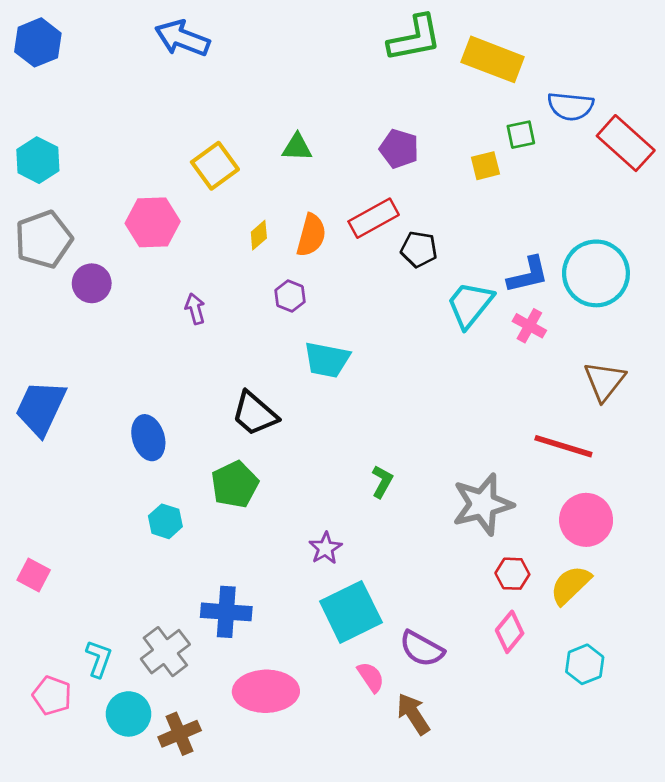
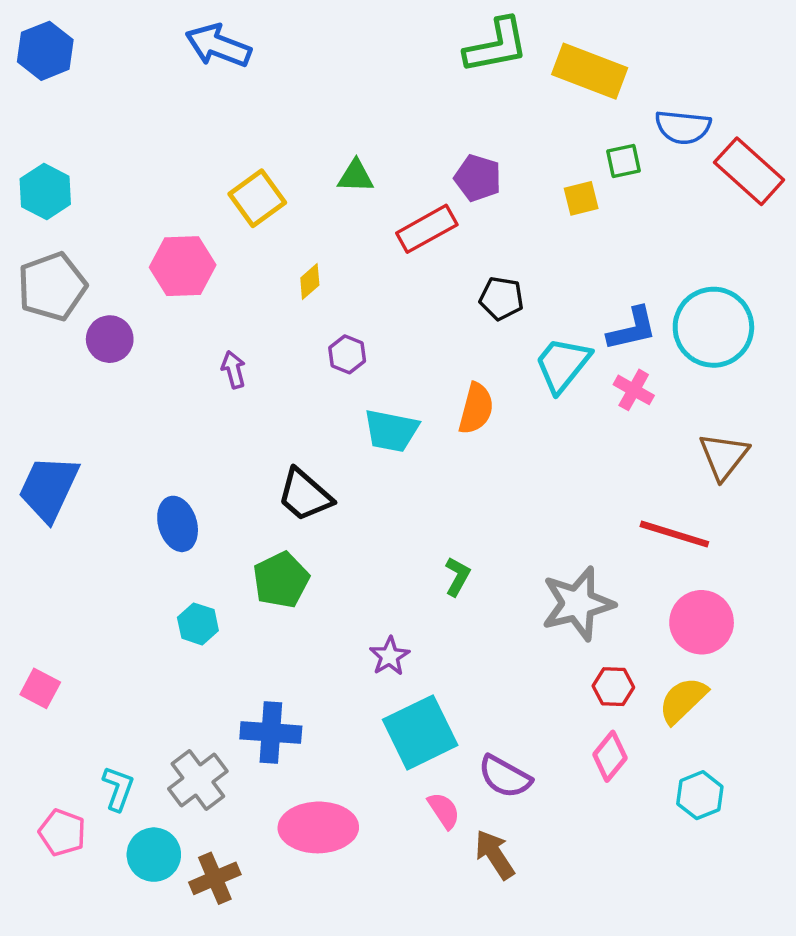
red rectangle: (374, 218) -> (427, 229), moved
orange semicircle: (311, 235) -> (476, 409), moved

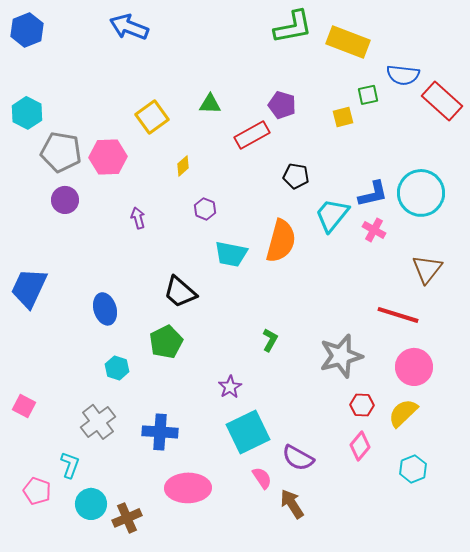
gray pentagon: (52, 286) -> (61, 152), moved, turned 30
orange semicircle: (476, 409) -> (281, 241), size x1.4
gray cross: (198, 780) -> (98, 422), moved

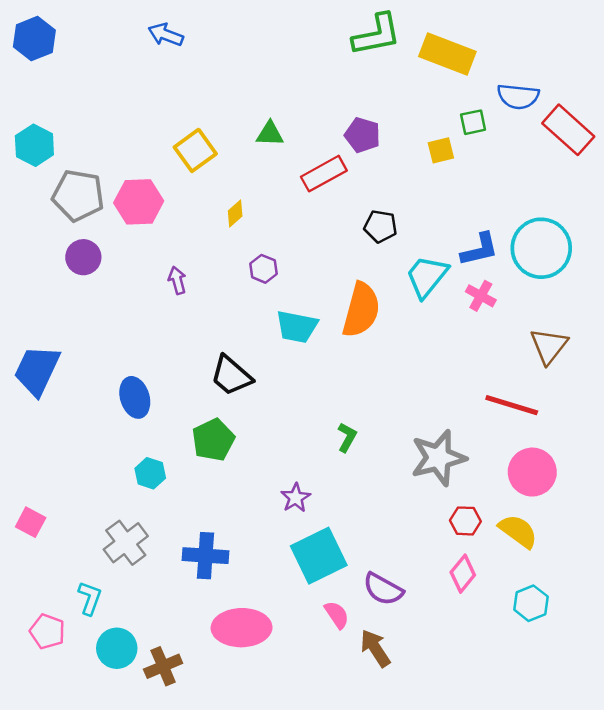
blue arrow: (129, 27) -> (166, 35), size x0.7
yellow semicircle: (403, 413) -> (518, 531), turned 80

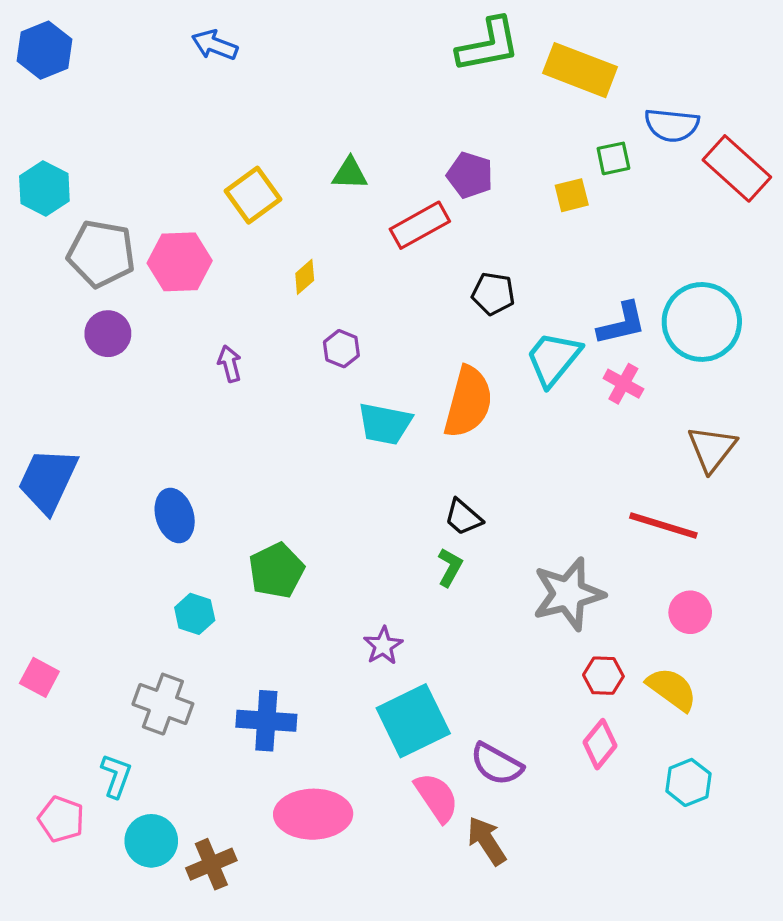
black trapezoid: (231, 376) -> (463, 517), moved, size x0.7
pink circle: (532, 472) -> (690, 612), size x0.7
gray cross: (126, 543) -> (163, 704), turned -33
pink semicircle: (337, 615) -> (437, 797), size x1.4

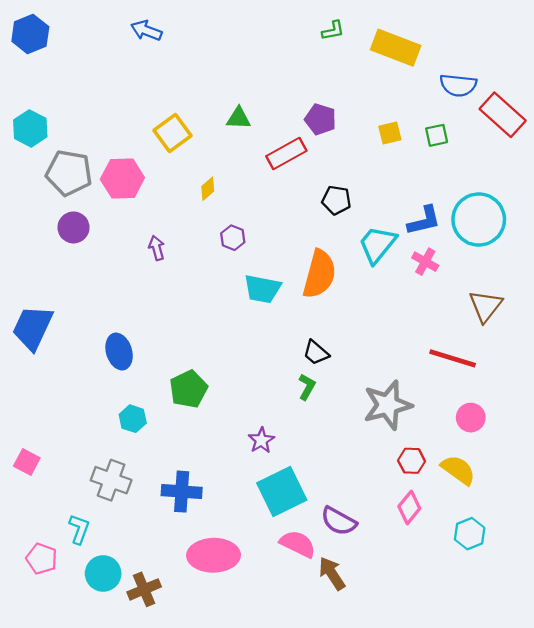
green L-shape: (488, 45) -> (333, 31), size x0.5
green square: (613, 158) -> (437, 135), moved
pink semicircle: (437, 797) -> (298, 544), turned -30

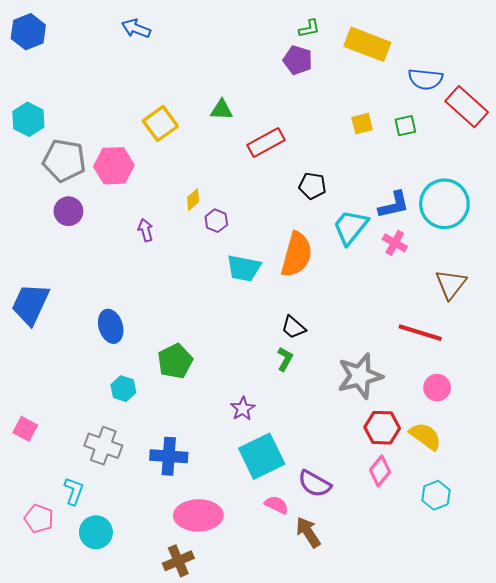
purple pentagon: (320, 119) -> (298, 60), moved
yellow diamond: (208, 189) -> (193, 200), moved
red hexagon: (412, 461) -> (382, 428), size x1.4
pink semicircle: (298, 544) -> (277, 505), size x0.7
brown cross: (144, 589) -> (178, 561), moved

